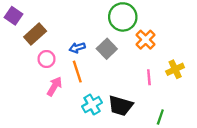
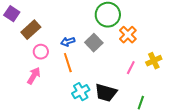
pink line: (149, 77) -> (131, 68), turned 32
pink arrow: (54, 86) -> (34, 76), moved

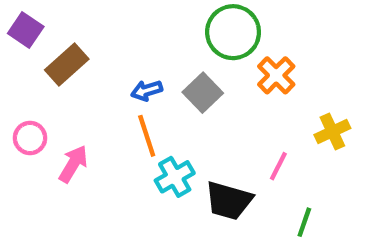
pink circle: (41, 52) -> (30, 138), moved
pink line: (131, 68) -> (278, 166), moved
cyan cross: (81, 92) -> (175, 177), moved

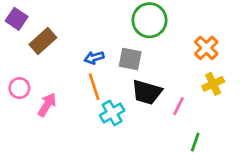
orange cross: (276, 75) -> (206, 48), moved
gray square: (203, 93) -> (130, 59), turned -35
black trapezoid: (229, 201) -> (147, 92), moved

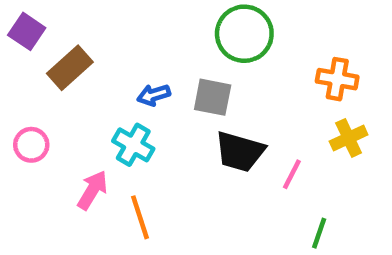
orange cross: (206, 48) -> (337, 79), turned -35
orange line: (94, 87) -> (140, 217), moved
pink arrow: (47, 105) -> (92, 190), moved
cyan cross: (112, 113) -> (133, 145), moved, turned -30

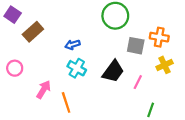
gray square: (213, 97) -> (136, 46), moved
cyan cross: (133, 145) -> (77, 68), moved
black trapezoid: (240, 152) -> (113, 71), turned -70

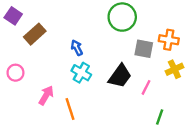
blue arrow: (72, 45) -> (77, 48), turned 80

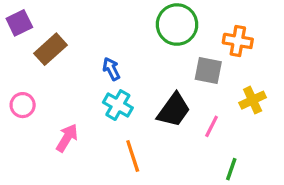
purple square: (13, 16) -> (19, 23), turned 30
orange cross: (169, 40) -> (238, 41), moved
orange line: (70, 109) -> (133, 156), moved

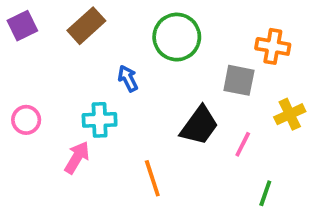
green circle: (177, 25) -> (177, 37), moved
brown rectangle: (51, 49) -> (86, 26), moved
cyan cross: (118, 105) -> (100, 120), moved, turned -32

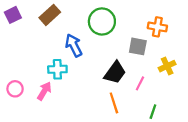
blue arrow: (128, 78) -> (74, 45), size x1.5
pink circle: (26, 120) -> (15, 89), moved
orange line: (152, 178) -> (114, 103), moved

